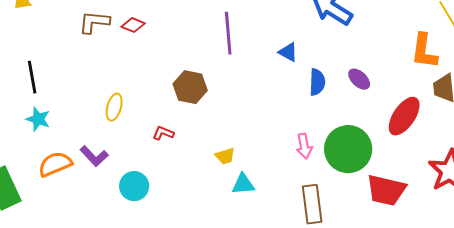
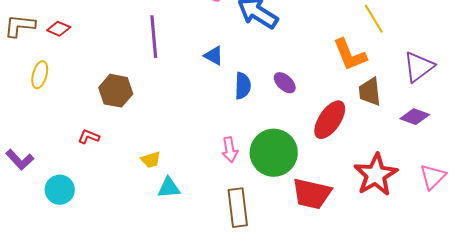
orange L-shape: (424, 51) -> (350, 55), turned -30
yellow ellipse: (114, 107) -> (40, 75), moved

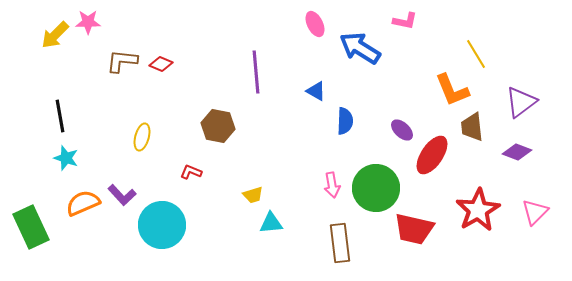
yellow ellipse: (40, 75) -> (142, 137), moved
purple ellipse: (285, 83) -> (402, 130), moved
cyan circle: (60, 190) -> (162, 225), size x1.6

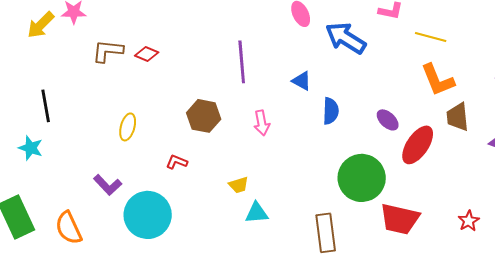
yellow line: (476, 54) -> (431, 37), moved, turned -44
cyan star: (66, 158) -> (31, 148), moved
pink arrow: (332, 185) -> (262, 123), moved
orange semicircle: (83, 203) -> (69, 228), moved, turned -92
red star: (478, 210) -> (469, 221), moved, size x0.5

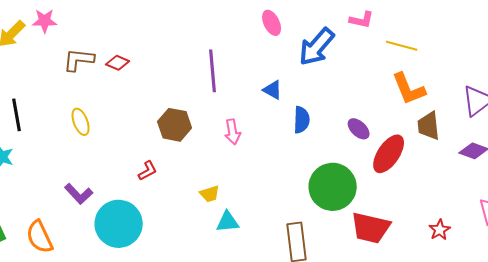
blue arrow: (346, 38) -> (317, 47), turned -81
yellow ellipse: (128, 127) -> (81, 122), moved, turned -36
red L-shape: (177, 162) -> (148, 171), turned 130

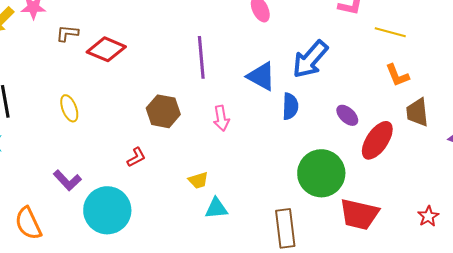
blue arrow: (317, 47) -> (310, 59), moved
brown L-shape: (79, 60) -> (67, 33), moved, size x0.7
red diamond: (118, 63) -> (106, 49), size x1.6
orange L-shape: (409, 89) -> (397, 75), size x0.7
blue triangle: (273, 90) -> (261, 76), size x1.5

